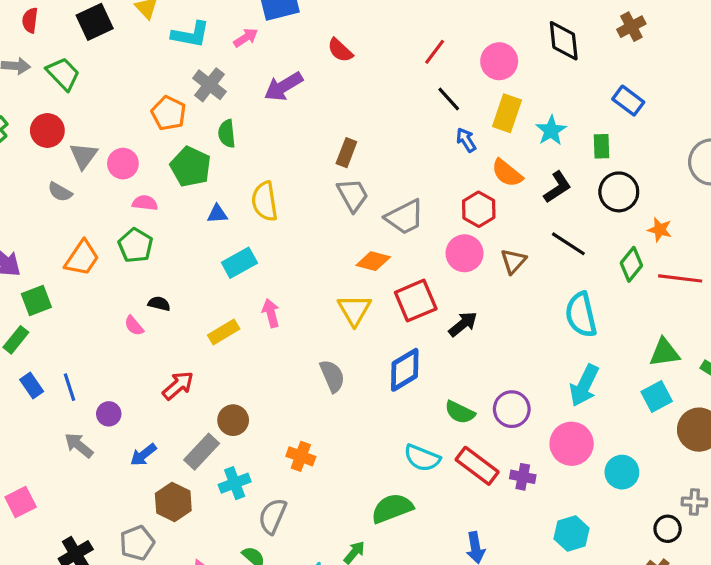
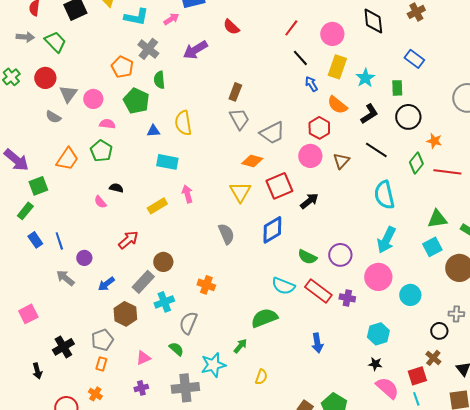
cyan rectangle: (239, 263) -> (167, 162), turned 40

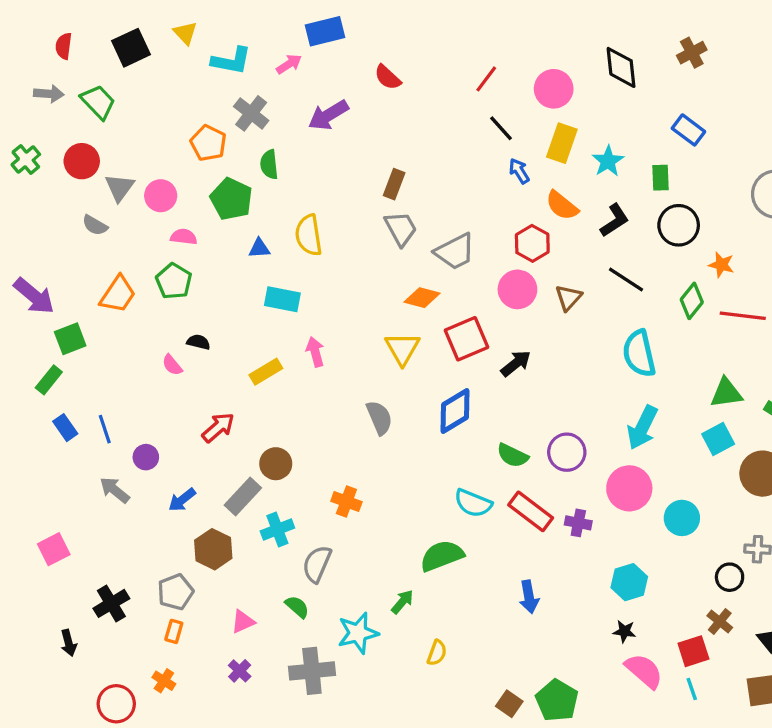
purple cross: (141, 388) -> (240, 671), turned -32

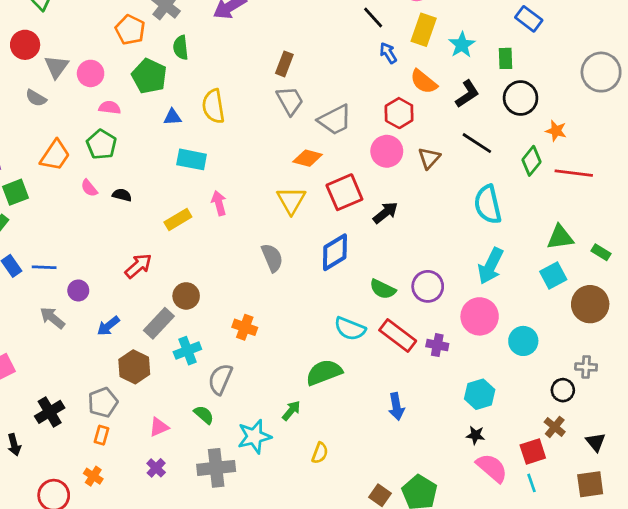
pink semicircle: (172, 365) -> (89, 188), moved
blue line: (105, 429) -> (44, 267), turned -70

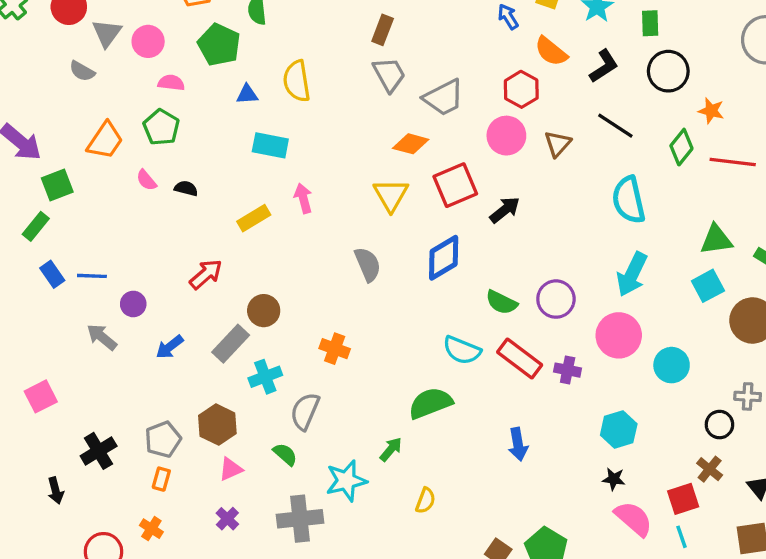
brown hexagon: (134, 367) -> (217, 425), moved

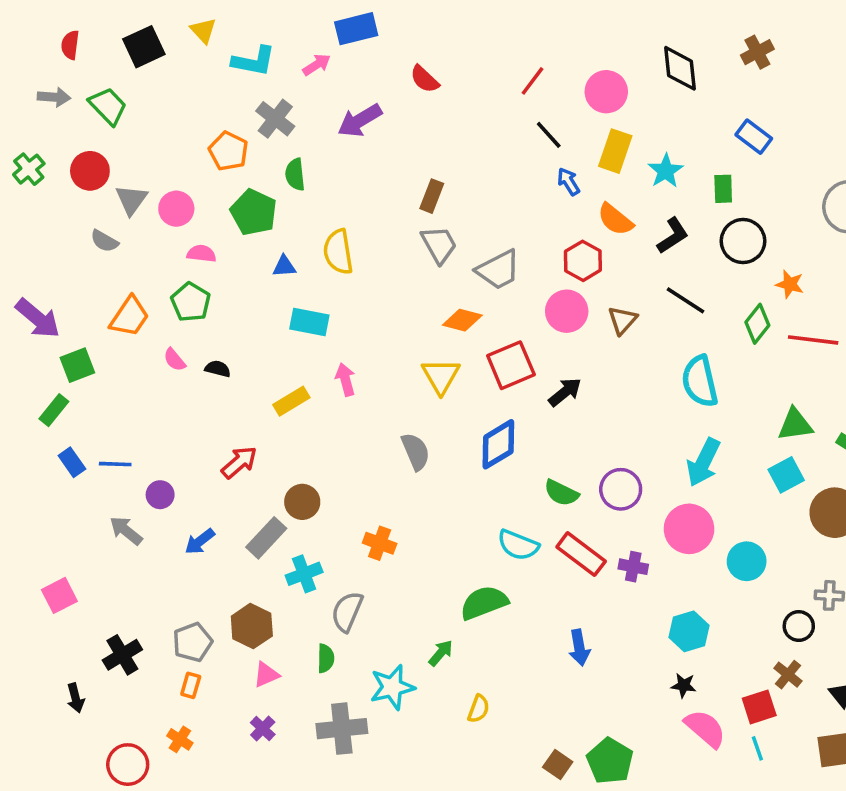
green semicircle: (285, 454) -> (326, 658), turned 50

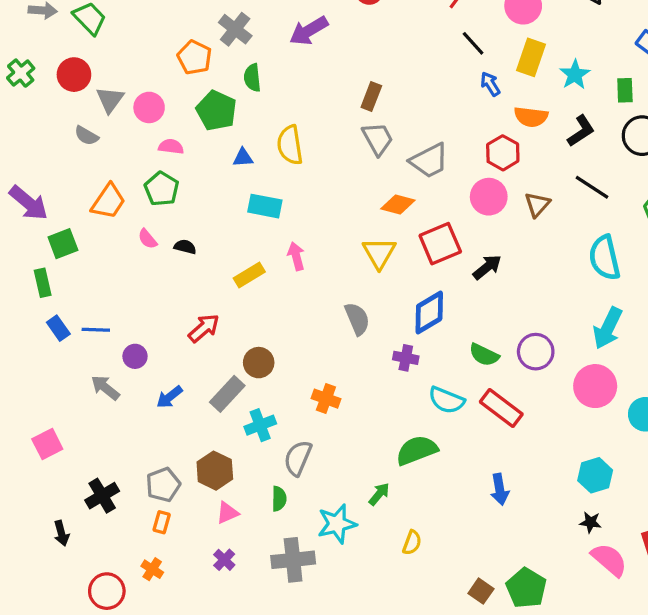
orange semicircle: (615, 219) -> (531, 117), turned -32
green rectangle: (54, 410) -> (43, 283), turned -52
purple cross: (633, 567) -> (406, 358), moved

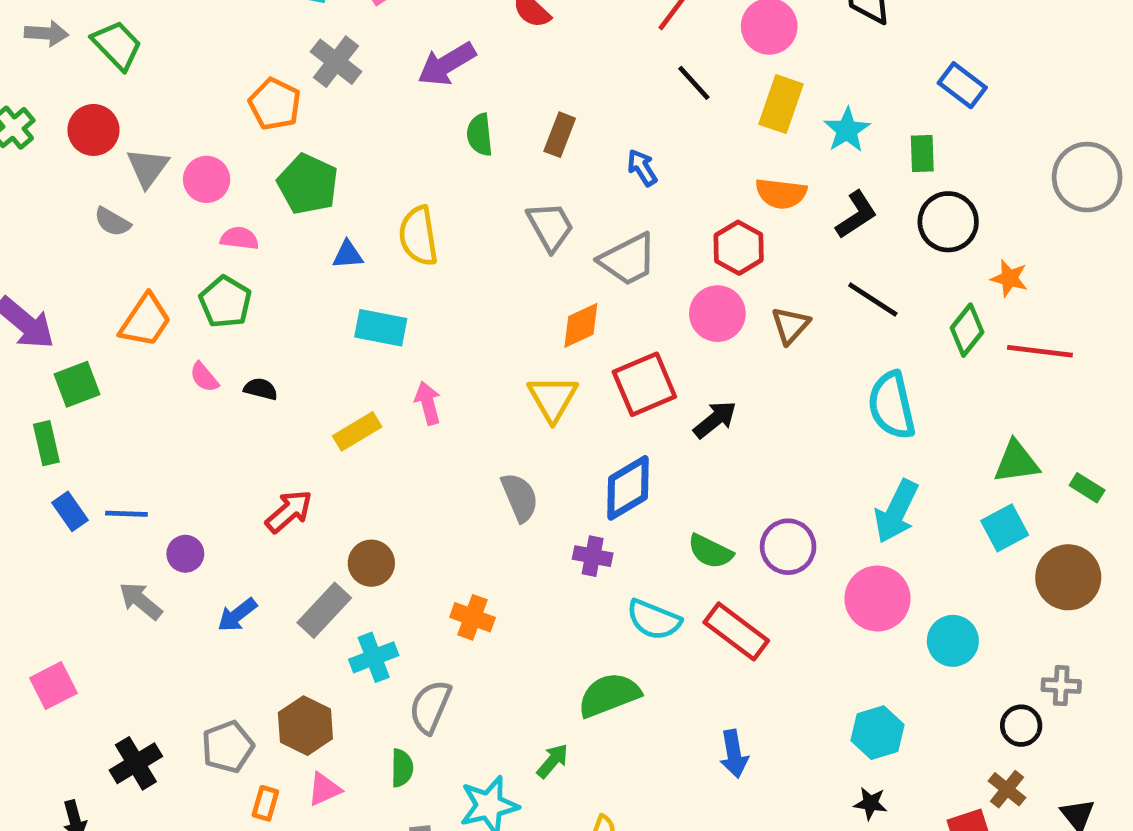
green semicircle: (252, 78) -> (480, 135), moved
blue arrow: (490, 84) -> (642, 168), moved
brown rectangle: (371, 96) -> (560, 135), moved
orange diamond: (398, 204) -> (581, 325), turned -40
orange rectangle: (162, 522) -> (265, 803), moved

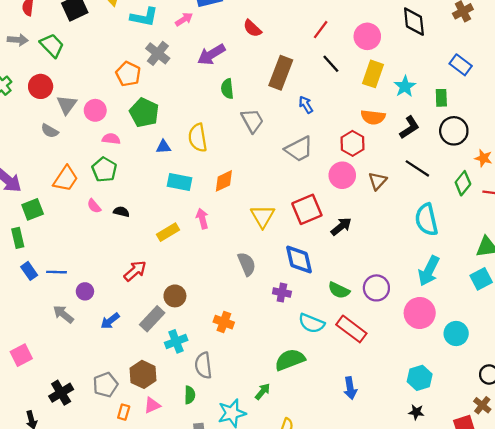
brown rectangle: (560, 135) -> (281, 73), moved, size x1.6
gray trapezoid: (550, 226) -> (252, 121), moved
orange diamond: (581, 325) -> (224, 181), moved
blue diamond: (628, 488) -> (299, 259), turned -72
gray semicircle: (430, 707) -> (203, 365), turned -30

